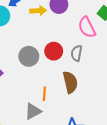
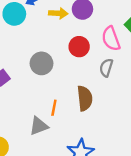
red circle: (54, 51) -> (79, 47), moved
gray semicircle: (77, 53) -> (106, 68), moved

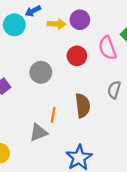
gray semicircle: (106, 68) -> (114, 90), moved

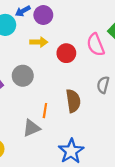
purple circle: (80, 20) -> (43, 15), moved
yellow arrow: (57, 24) -> (39, 42), moved
gray circle: (41, 72) -> (23, 76), moved

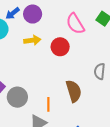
pink semicircle: (96, 45) -> (75, 24), moved
gray circle: (23, 76) -> (17, 97), moved

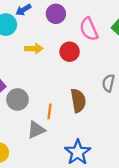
purple circle: (33, 14) -> (56, 14), moved
yellow arrow: (32, 40) -> (34, 49), moved

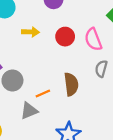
pink semicircle: (89, 29) -> (93, 39), moved
orange line: (49, 111) -> (43, 93), turned 56

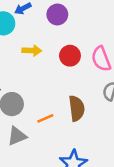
gray triangle: (29, 111) -> (17, 136), moved

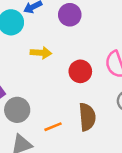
red circle: (70, 56) -> (80, 71), moved

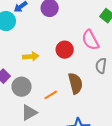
yellow arrow: (41, 53) -> (31, 56), moved

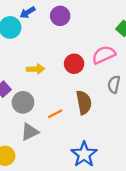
pink semicircle: (90, 40) -> (104, 55), turned 90

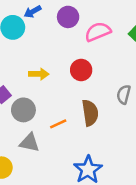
pink semicircle: (104, 55) -> (98, 32), moved
gray triangle: (30, 132) -> (29, 143), turned 36

